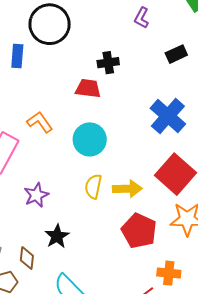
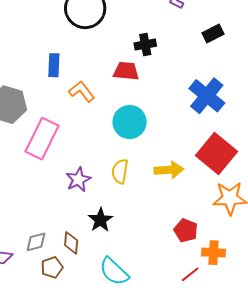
blue rectangle: (17, 56) -> (54, 65), moved
orange L-shape: (40, 122) -> (82, 91), moved
yellow semicircle: (93, 187) -> (120, 171), moved
red pentagon: (139, 231) -> (186, 230), moved, size x0.7

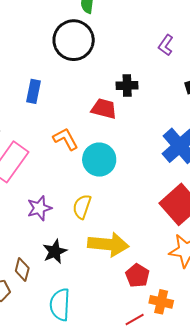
orange L-shape: (82, 91) -> (66, 139), moved
yellow arrow: (169, 170) -> (108, 244), moved, size x1.4
cyan semicircle: (114, 272) -> (60, 305), turned 40

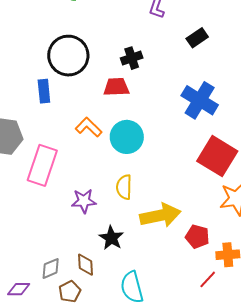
black circle: (74, 40) -> (68, 56), moved
purple star: (39, 208) -> (84, 201), turned 30

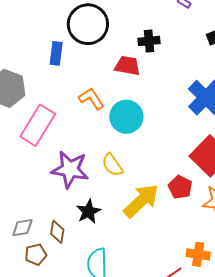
yellow semicircle: (124, 187) -> (112, 165), turned -50
purple star: (84, 201) -> (70, 169), size x1.5
yellow arrow: (160, 215) -> (141, 201), turned -45
red pentagon: (197, 237) -> (180, 187), moved

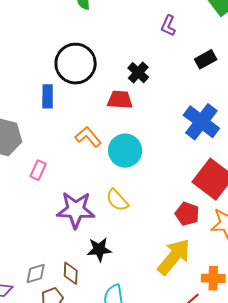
black cross: (149, 41) -> (138, 73), turned -35
pink rectangle: (38, 125) -> (38, 170), size x0.5
yellow arrow: (141, 201) -> (174, 257), moved
black star: (88, 212) -> (99, 249), turned 30

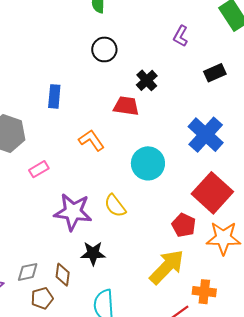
black circle: (76, 64) -> (104, 49), moved, size x0.6
cyan circle: (125, 151) -> (148, 163), moved
pink rectangle: (38, 170) -> (39, 169), turned 30

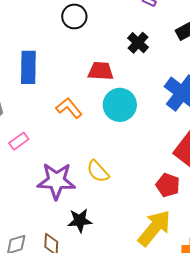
black cross: (147, 80) -> (138, 43), moved
blue rectangle: (54, 96) -> (28, 67), size x1.4
cyan circle: (148, 163) -> (120, 105), moved

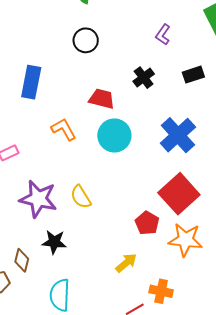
yellow arrow: (154, 228) -> (126, 263), size x0.6

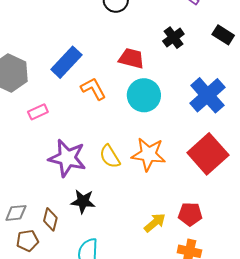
black rectangle: (193, 75) -> (223, 35), turned 50
blue rectangle: (31, 82) -> (66, 62), moved, turned 32
red pentagon: (147, 223) -> (190, 214), moved, turned -30
orange star: (185, 240) -> (148, 154), moved

